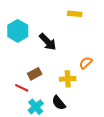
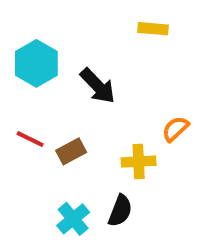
red line: (22, 88) -> (30, 139), moved
black semicircle: (59, 103) -> (120, 211), turned -119

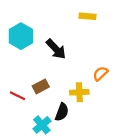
red line: (30, 139) -> (17, 96), moved
black semicircle: (120, 211) -> (62, 112), moved

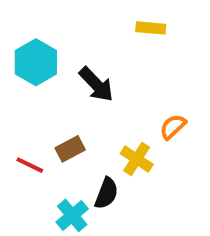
yellow cross: (79, 92) -> (137, 159), turned 36

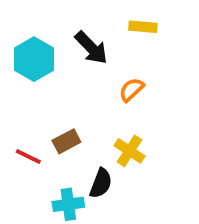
black arrow: (96, 84) -> (91, 48), moved
orange semicircle: (173, 127) -> (131, 90), moved
cyan cross: (72, 215) -> (68, 204), turned 32

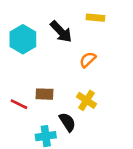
brown rectangle: (66, 141) -> (44, 94), turned 30
black semicircle: (101, 183) -> (67, 122), turned -54

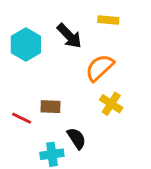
orange semicircle: (88, 60) -> (100, 68), size x1.5
yellow cross: (86, 100) -> (111, 104), moved

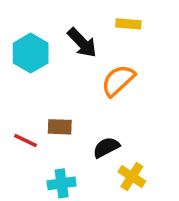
yellow cross: (111, 104) -> (132, 177), moved
black semicircle: (77, 138) -> (106, 147), moved, turned -85

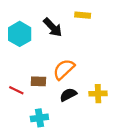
orange semicircle: (118, 80) -> (64, 69), moved
yellow cross: (132, 177) -> (98, 94), moved, turned -35

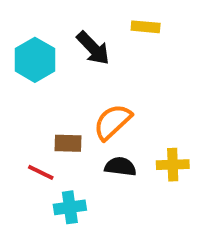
red line: (16, 90) -> (41, 172), moved
black semicircle: (68, 95) -> (120, 167), turned 35

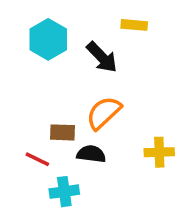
black arrow: (93, 48) -> (102, 57), moved
cyan hexagon: (35, 60) -> (48, 39), moved
black semicircle: (120, 167) -> (91, 154), moved

